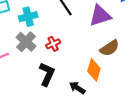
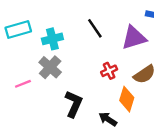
red cross: (53, 44) -> (109, 71), moved

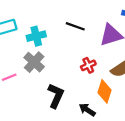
black line: (95, 28) -> (75, 26), turned -36

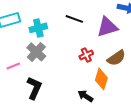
black L-shape: (56, 96) -> (34, 88), moved

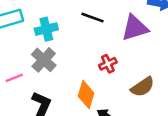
brown semicircle: (116, 58) -> (143, 87), moved
orange diamond: (101, 79) -> (86, 95), moved

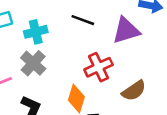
red cross: (108, 64) -> (99, 67), size x1.5

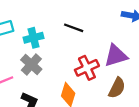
purple triangle: (126, 31) -> (116, 56), moved
brown semicircle: (134, 91) -> (117, 88), turned -30

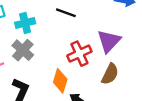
purple triangle: (116, 56) -> (109, 41), turned -30

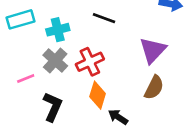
red cross: (79, 54) -> (90, 62), moved

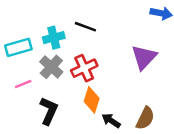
black line: (104, 18) -> (85, 27), moved
cyan rectangle: (21, 19) -> (18, 47), moved
brown semicircle: (154, 87) -> (145, 118), moved

